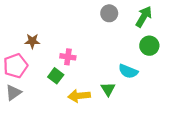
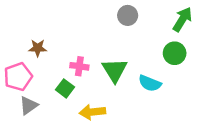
green arrow: (144, 17) -> (182, 19), moved
green triangle: (108, 89) -> (115, 70), moved, size x1.5
gray triangle: (13, 92) -> (29, 105), moved

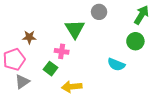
green triangle: (115, 70) -> (75, 29), moved

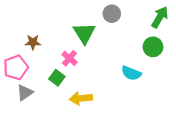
pink cross: (62, 51) -> (69, 58), turned 32

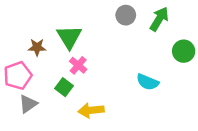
green arrow: (160, 17) -> (159, 19), moved
green triangle: (84, 33) -> (69, 37), moved
green circle: (153, 47) -> (184, 51), moved

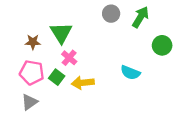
pink pentagon: (18, 76) -> (32, 73), moved, turned 30
gray triangle: (28, 104) -> (29, 102), moved
yellow arrow: (91, 110) -> (83, 83), moved

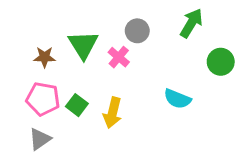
gray circle: (111, 14) -> (137, 31), moved
pink cross: (69, 58) -> (119, 57), moved
yellow arrow: (83, 83) -> (113, 113), turned -70

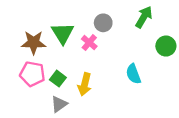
brown star: (45, 57) -> (34, 43), size x1.5
cyan semicircle: (177, 99) -> (133, 74), turned 48
gray triangle: (40, 139) -> (59, 104), moved

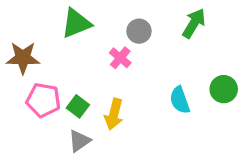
green triangle: (63, 33) -> (76, 23), moved, turned 40
brown star: (34, 43) -> (23, 58), moved
green circle: (166, 46) -> (224, 89), moved

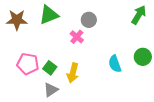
green arrow: (194, 23) -> (139, 15), moved
brown star: (23, 58) -> (17, 20), moved

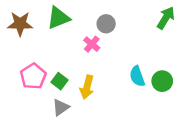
green circle: (143, 57) -> (162, 81), moved
pink pentagon: (28, 64) -> (33, 76), turned 30

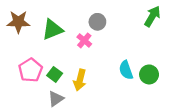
green triangle: (58, 18) -> (52, 29), moved

